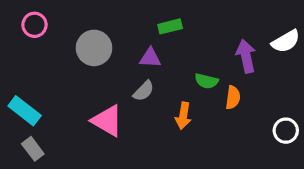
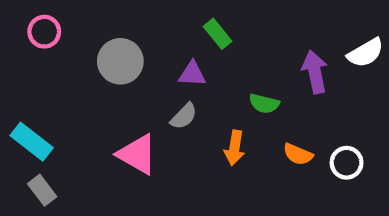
green rectangle: (170, 26) -> (218, 34), turned 65
orange semicircle: (233, 98) -> (298, 154), moved, turned 105
white circle: (286, 131) -> (347, 163), moved

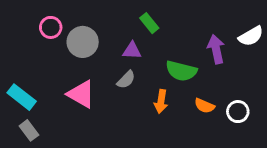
pink circle: (44, 32) -> (51, 27), moved
green semicircle: (264, 104) -> (181, 71), size x1.5
pink triangle: (137, 154) -> (81, 94), moved

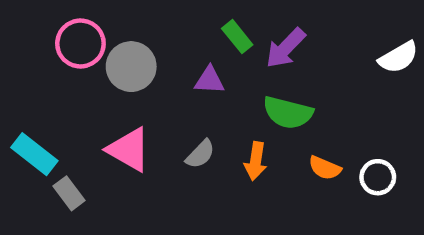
pink circle: (51, 27) -> (80, 44), size x1.4
purple arrow: (216, 49) -> (286, 48), moved, turned -124
gray semicircle: (126, 80) -> (200, 154), moved
gray rectangle: (29, 130) -> (69, 193), moved

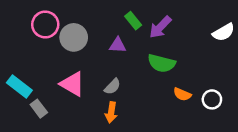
orange arrow: (256, 161) -> (111, 112), moved

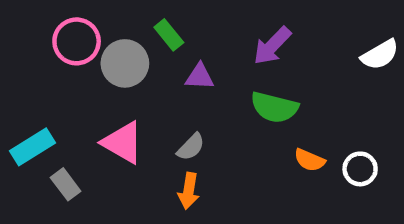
green rectangle: (133, 21) -> (169, 35), moved
cyan rectangle: (19, 87) -> (33, 147), turned -70

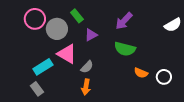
purple triangle: (200, 77) -> (91, 35), turned -32
pink triangle: (123, 143) -> (67, 54), moved
cyan rectangle: (33, 147) -> (43, 67), moved
gray rectangle: (66, 184) -> (37, 89), moved

